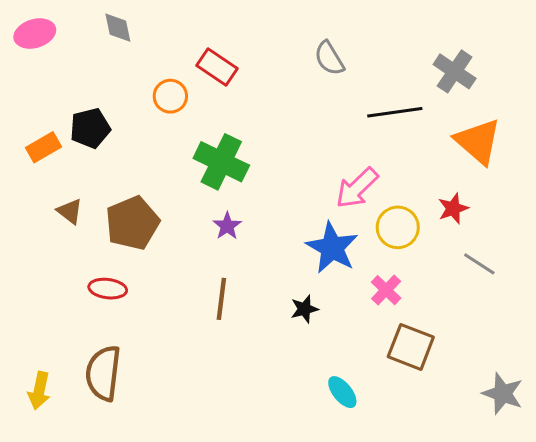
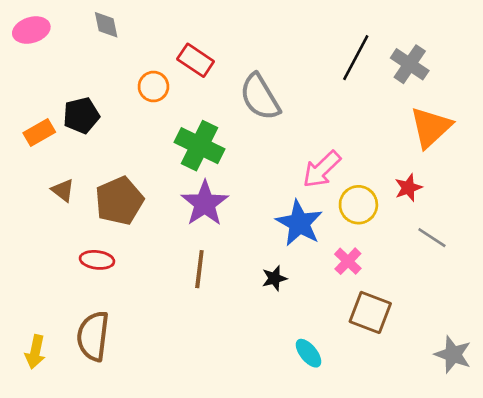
gray semicircle: (329, 58) -> (260, 97), moved, size x1.5
black line: (395, 112) -> (356, 58), moved, turned -54
orange triangle: (478, 141) -> (431, 127), turned 36
purple star: (227, 226) -> (205, 203), size x1.8

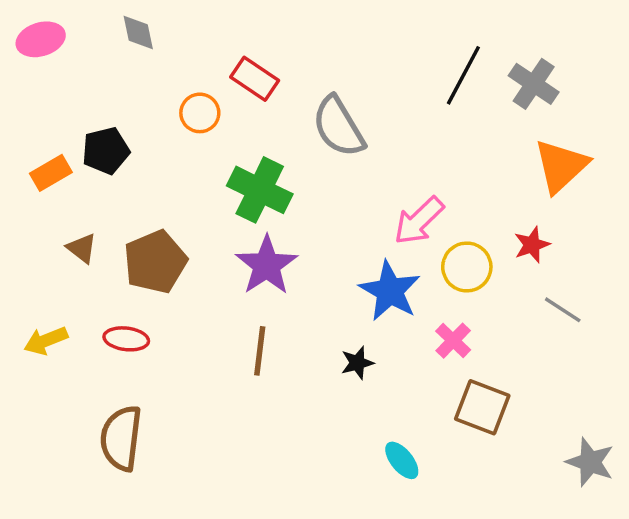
yellow arrow: (35, 352) -> (46, 341), moved, turned 56

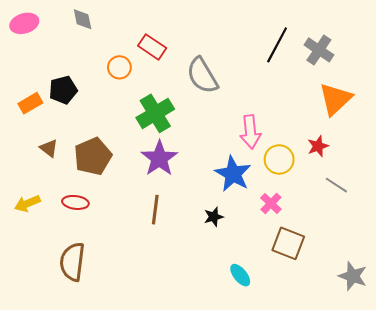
green cross: (260, 190) -> (155, 113), turned 33
pink arrow: (419, 221) -> (250, 132), turned -52

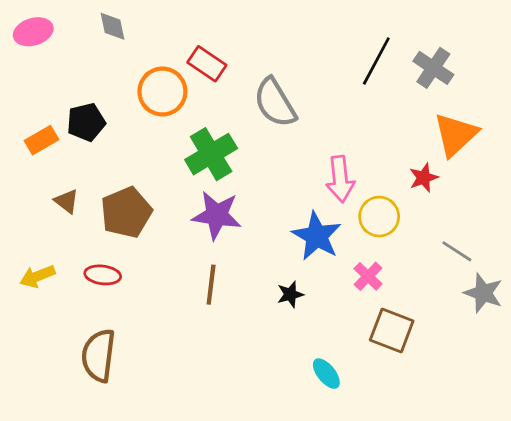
orange circle: (119, 67) -> (162, 92), size x1.5
red star: (318, 146) -> (424, 178), moved
purple star: (159, 158) -> (217, 215), turned -30
gray star: (353, 276) -> (483, 293), moved

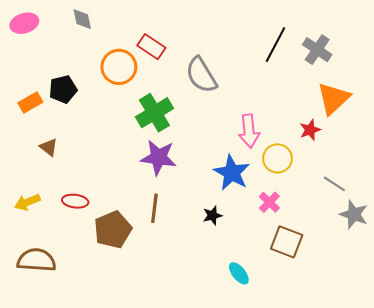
brown pentagon: (126, 212) -> (113, 230), moved
brown semicircle: (99, 356) -> (36, 260), moved, turned 87

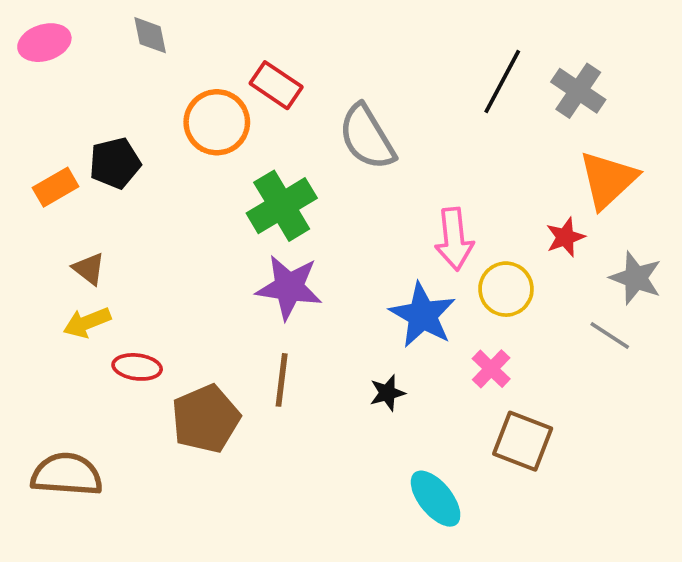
yellow arrow: (27, 202) -> (87, 322), moved
gray star: (354, 214) -> (636, 278), moved
cyan ellipse: (239, 273) -> (436, 499), size x1.4

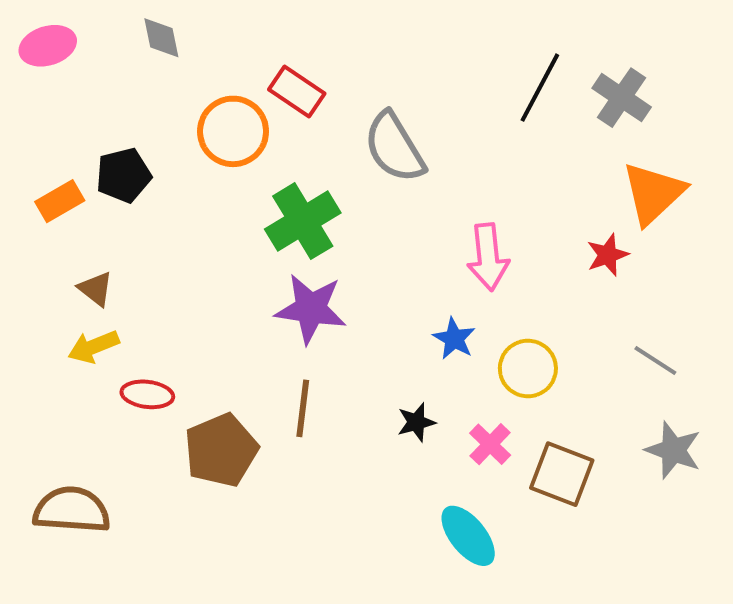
gray star: (636, 278) -> (673, 450), moved
yellow circle: (506, 289) -> (528, 368), moved
blue star: (423, 315) -> (454, 339), size x0.6
pink cross: (491, 369) -> (490, 444), moved

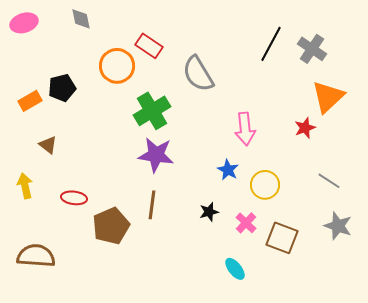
yellow arrow: (94, 347) -> (25, 186), moved, turned 100
cyan ellipse: (468, 536) -> (235, 269), size x0.7

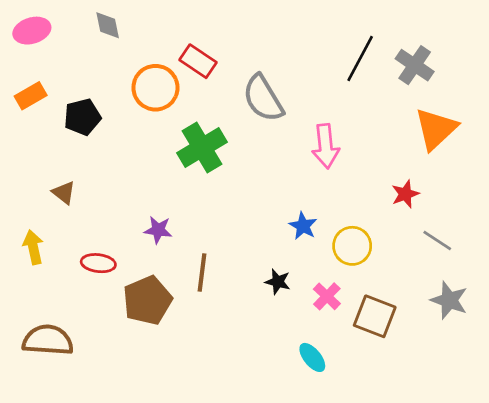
orange rectangle: (30, 101) -> (31, 96), moved
red star: (305, 128) -> (405, 194), moved
pink arrow: (245, 129) -> (326, 146), moved
purple star: (156, 155) -> (158, 230), moved, size x0.6
black star: (209, 212) -> (278, 282), turned 30

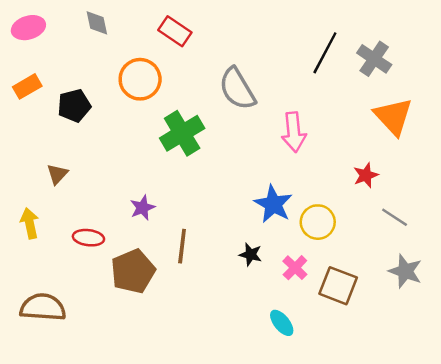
red rectangle: (198, 61) -> (175, 31), moved
orange triangle: (436, 129) -> (393, 116), turned -30
brown triangle: (64, 193) -> (57, 174), turned 35
blue star: (303, 226) -> (273, 204), size x1.5
purple star: (158, 230) -> (142, 208), turned -30

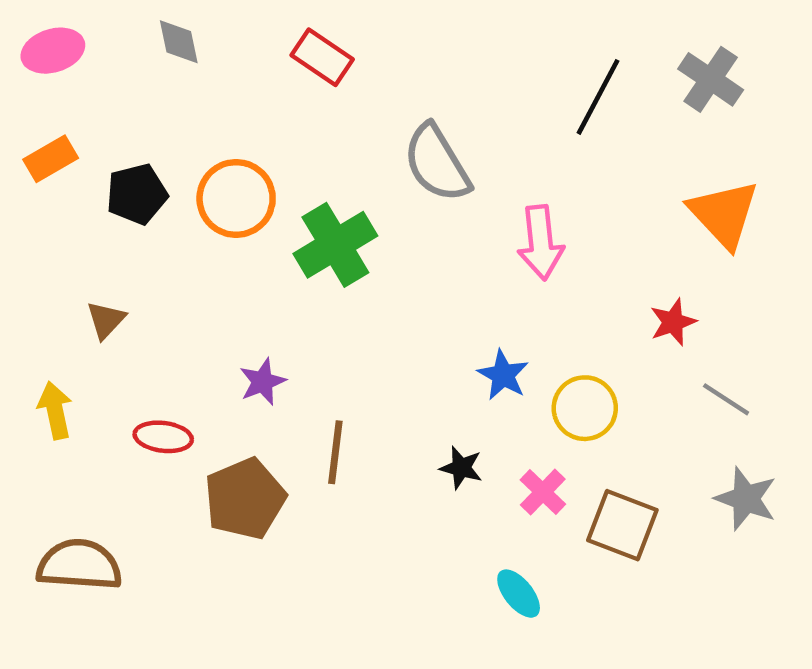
gray cross: (374, 59) -> (711, 79), moved
orange circle: (140, 79) -> (236, 198), moved
blue star: (273, 204) -> (503, 375), size x0.7

